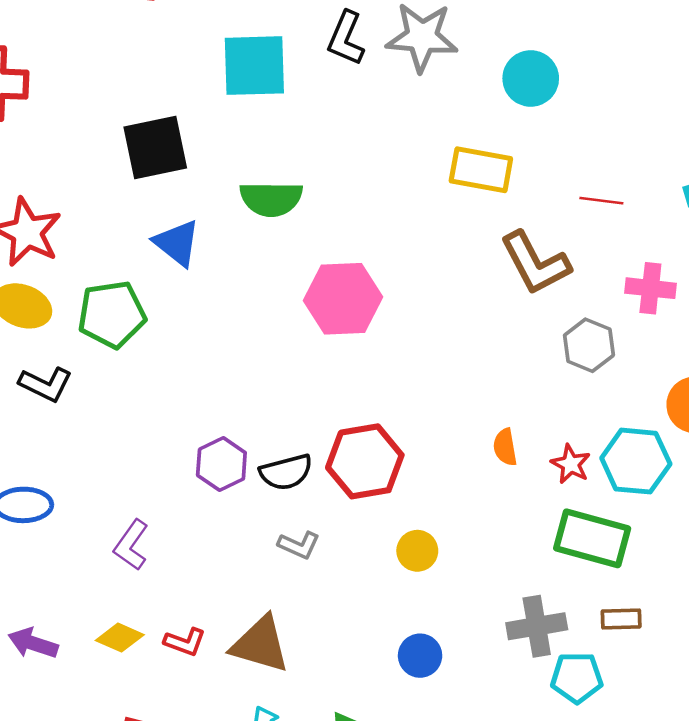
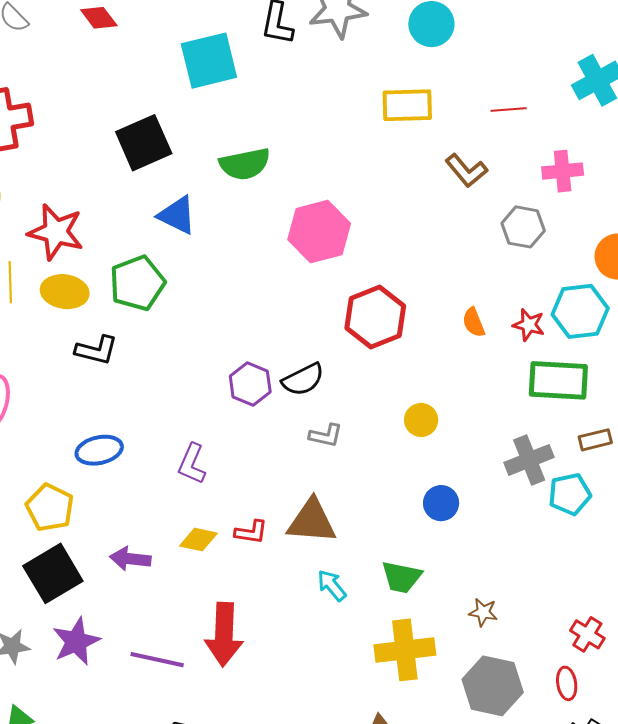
brown L-shape: (535, 263) -> (466, 171), size x0.7
red hexagon: (365, 461) -> (375, 317), moved

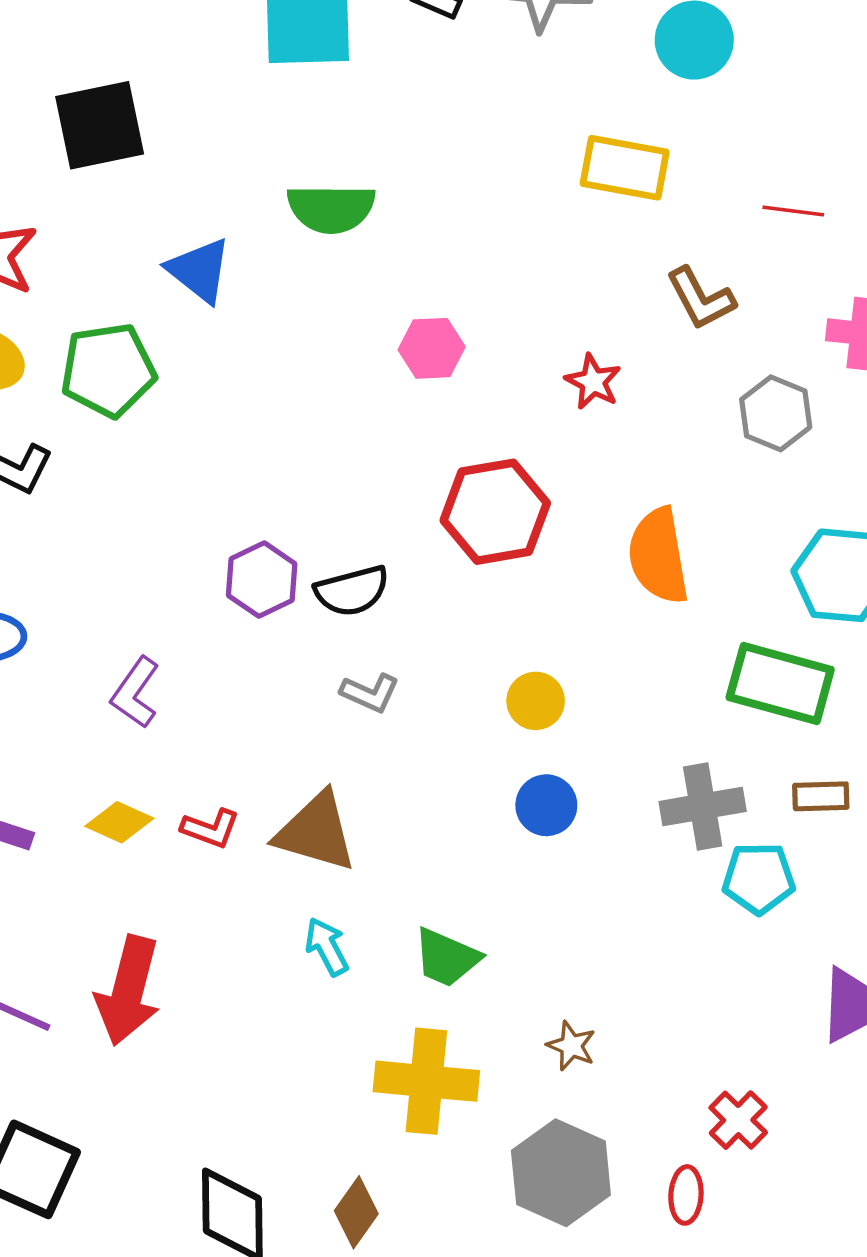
black square: (144, 143) -> (100, 125), moved
pink hexagon: (319, 232) -> (432, 348), size x0.6
orange semicircle: (474, 322) -> (658, 556), size x1.8
red star: (529, 325) -> (593, 382), moved
blue circle: (441, 503) -> (546, 805), moved

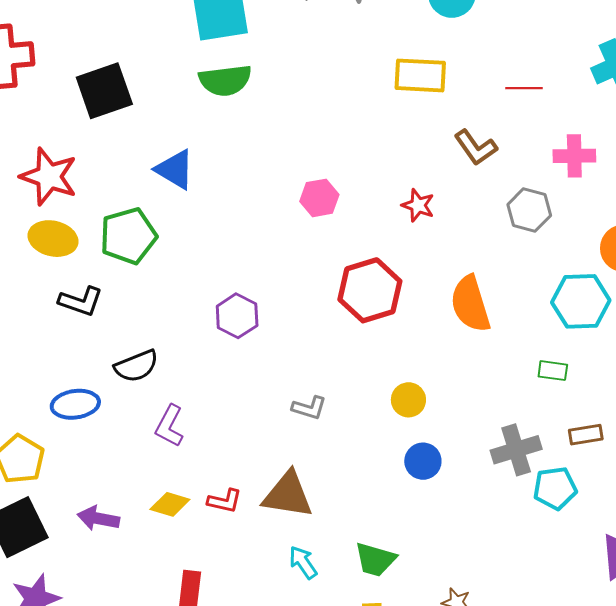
green semicircle: (331, 208) -> (225, 80), moved
purple hexagon: (262, 580) -> (237, 316), moved
black semicircle: (352, 591) -> (136, 366), moved
green rectangle: (780, 684) -> (553, 371), size x0.5

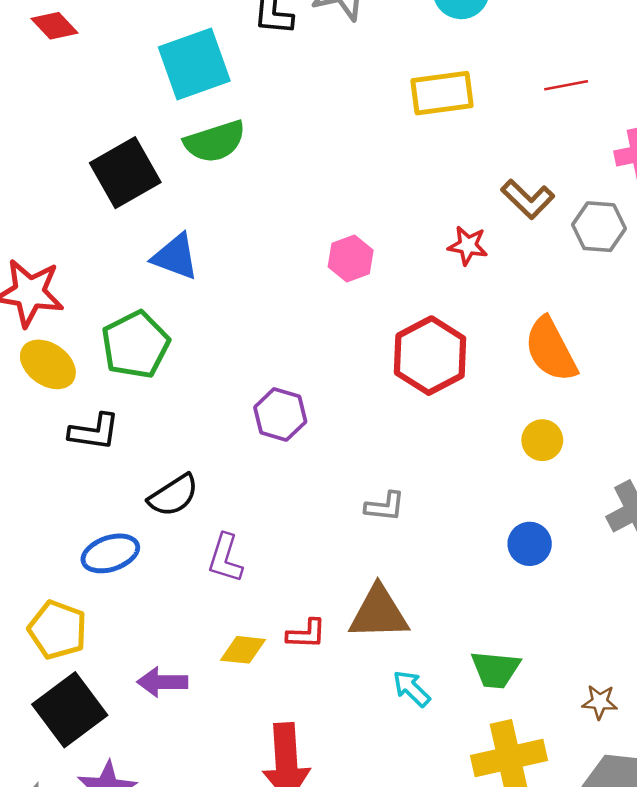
black square: (104, 91) -> (125, 173), moved
brown L-shape: (476, 147) -> (528, 199), moved
yellow ellipse: (53, 239) -> (48, 364), turned 33
yellow circle: (408, 400) -> (542, 440), moved

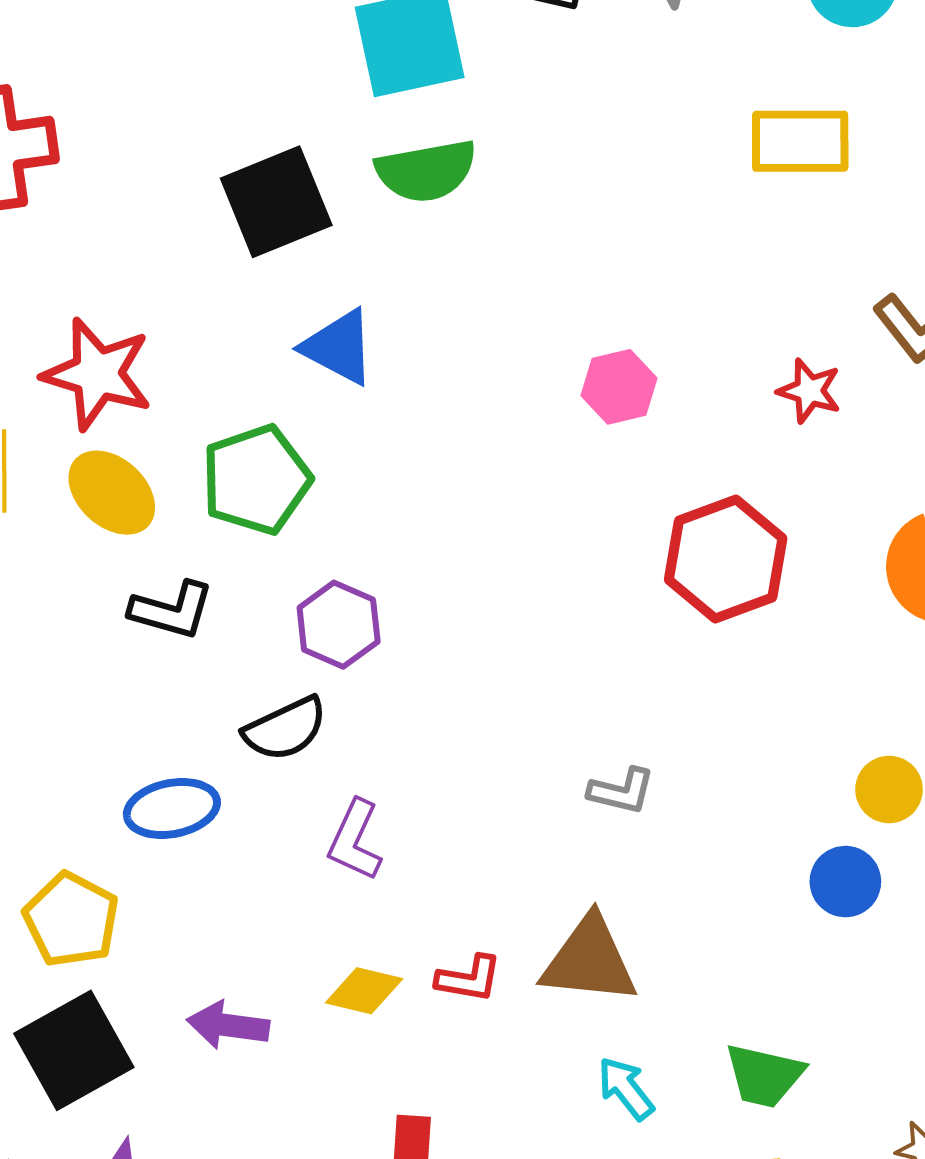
purple hexagon: (280, 414) -> (339, 625), moved
yellow circle: (542, 440) -> (889, 789), moved

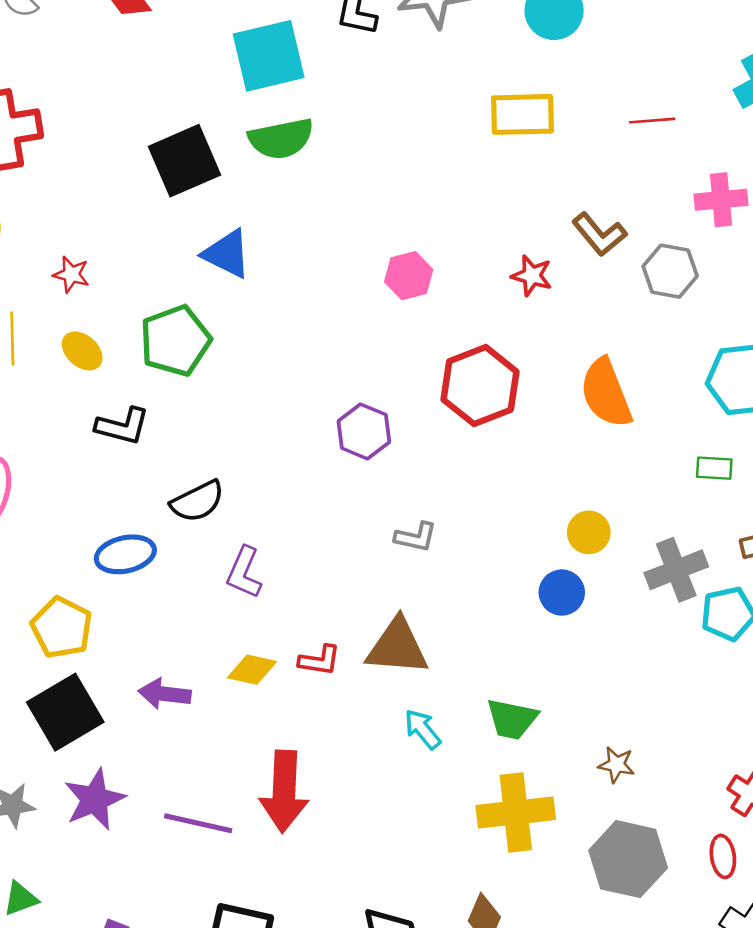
red star: (97, 374) -> (71, 274), size x0.5
yellow ellipse: (112, 493) -> (82, 351), size x0.7
purple hexagon: (339, 625) -> (364, 431), moved

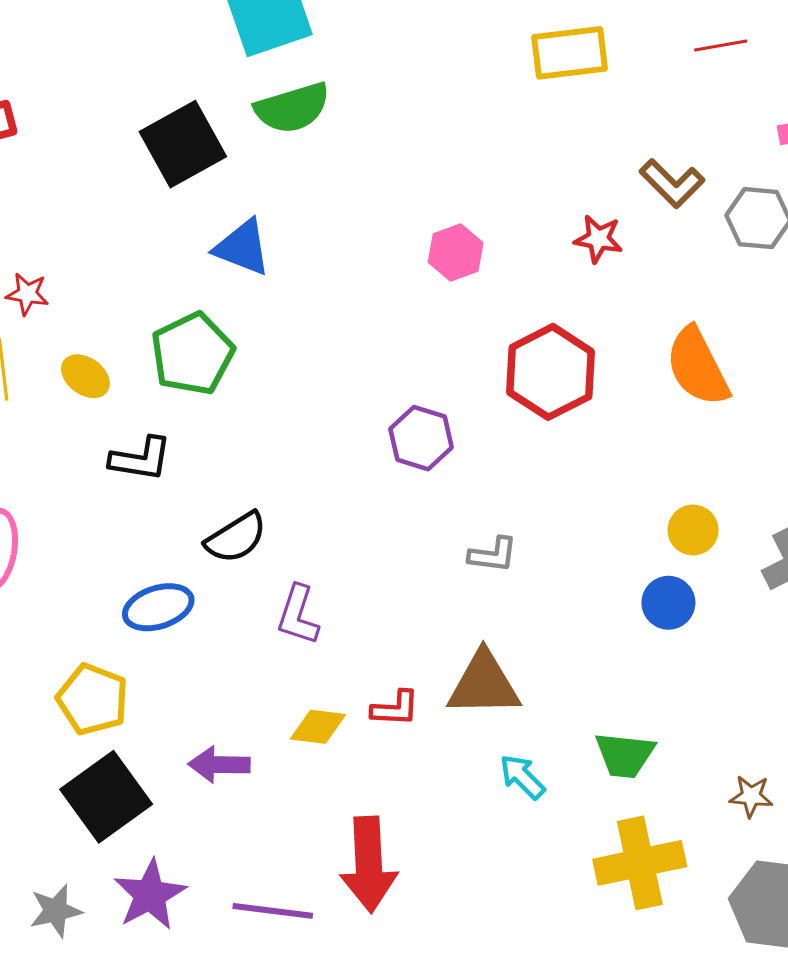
red star: (71, 274) -> (27, 294), moved

